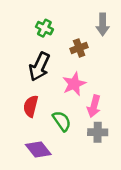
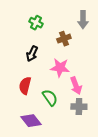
black arrow: (39, 67) -> (32, 54), size x0.7
pink star: (74, 84) -> (60, 68), turned 30
pink arrow: (94, 106) -> (76, 86), turned -36

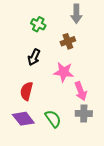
gray arrow: (83, 20) -> (76, 14), moved
green semicircle: (50, 98) -> (53, 119), moved
purple diamond: (31, 121) -> (23, 119), moved

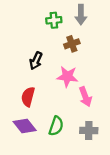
green cross: (38, 24) -> (54, 20), moved, turned -32
gray cross: (84, 113) -> (89, 130), moved
green semicircle: (53, 119) -> (56, 126), turned 54

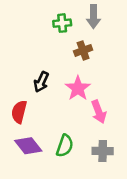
black arrow: (36, 61) -> (41, 82), moved
pink star: (67, 76) -> (78, 88), turned 30
red semicircle: (28, 97) -> (19, 112), moved

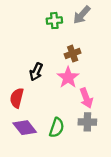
gray arrow: (93, 17) -> (82, 15), turned 42
brown cross: (83, 50) -> (73, 54), moved
gray cross: (103, 151) -> (87, 122), moved

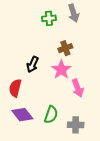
gray arrow: (82, 15) -> (74, 13), turned -60
gray cross: (87, 122) -> (76, 125), moved

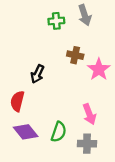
brown cross: (65, 48) -> (75, 55), turned 32
pink star: (61, 70) -> (99, 69), moved
pink arrow: (78, 88) -> (89, 114), moved

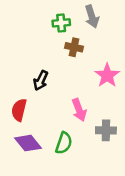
brown cross: (75, 55) -> (74, 47), moved
pink arrow: (89, 114) -> (79, 110), moved
gray cross: (87, 144) -> (106, 130), moved

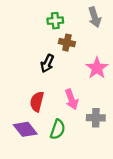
gray arrow: (92, 17) -> (95, 17), moved
black arrow: (41, 80) -> (47, 63), moved
red semicircle: (19, 110) -> (37, 102), moved

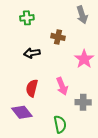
green cross: (55, 21) -> (27, 18), moved
black arrow: (47, 63) -> (32, 53), moved, turned 56
green semicircle: (58, 129) -> (60, 124), moved, turned -30

